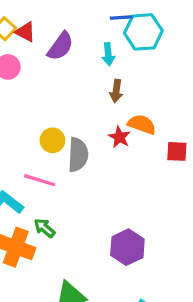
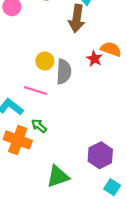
brown arrow: (116, 91) -> (77, 19), moved, size x1.6
purple hexagon: (127, 247) -> (100, 155), moved

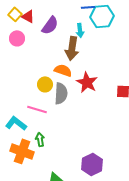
orange semicircle: (111, 49) -> (63, 70), moved
red star: (94, 59) -> (87, 82), size x1.5
green arrow: (39, 126) -> (40, 139), turned 40

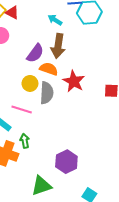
purple semicircle: (50, 25) -> (35, 53), moved
cyan arrow: (80, 30) -> (55, 20), moved, turned 128
purple hexagon: (92, 164) -> (66, 162), moved

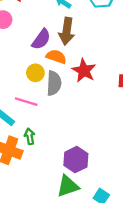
green triangle: (41, 186) -> (68, 186), moved

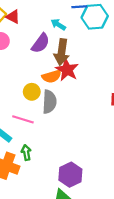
purple semicircle: (41, 39) -> (41, 43), moved
orange semicircle: (56, 57) -> (52, 76), turned 144
red star: (84, 70) -> (67, 70), moved

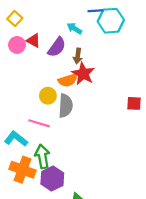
red triangle: (13, 17) -> (34, 41), moved
brown arrow: (62, 52) -> (78, 56), size x0.6
green arrow: (26, 153) -> (42, 156), size x1.5
purple hexagon: (70, 175) -> (52, 178), moved

